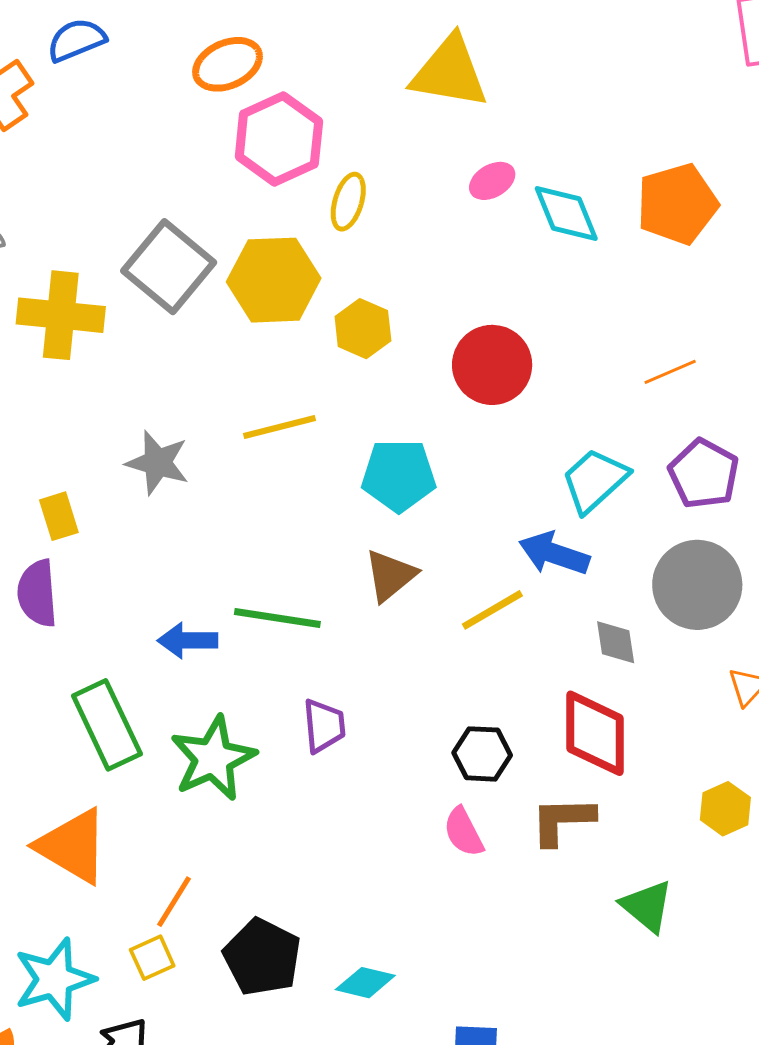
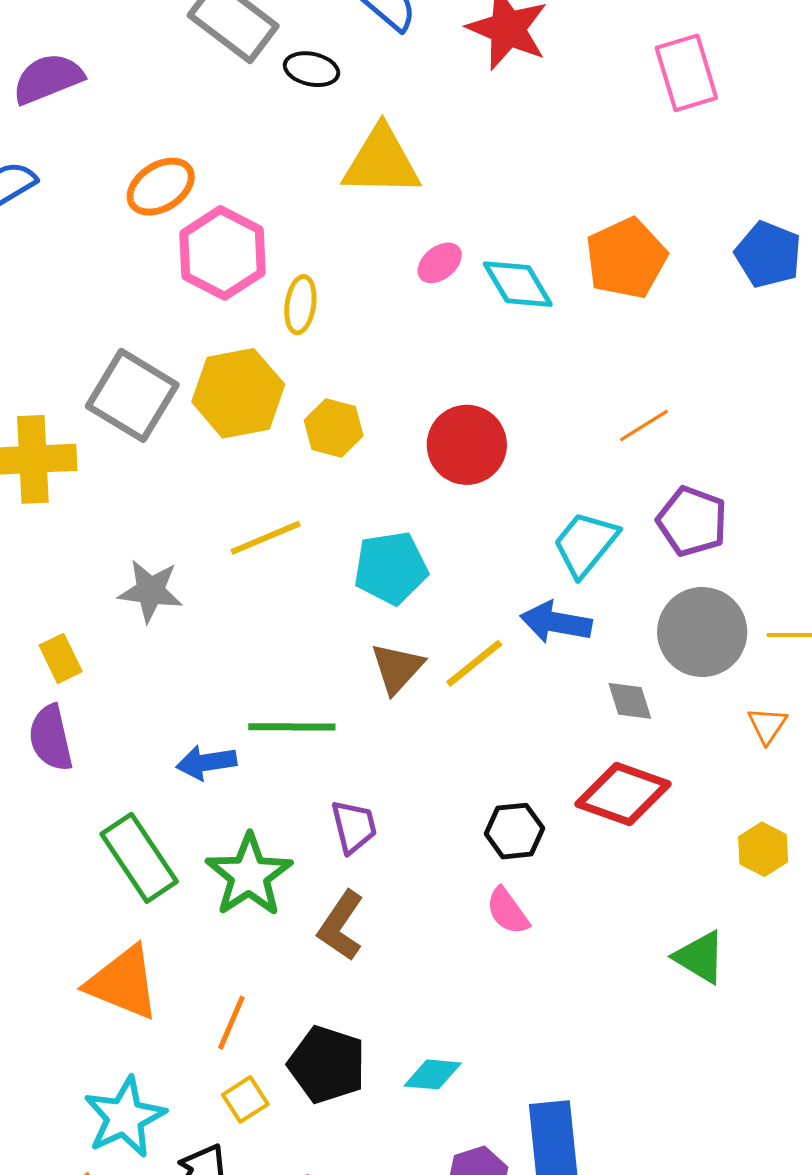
yellow line: (492, 610) -> (474, 663), moved
red diamond: (595, 733) -> (623, 794), turned -62
brown L-shape: (562, 821) -> (341, 926), moved, turned -46
yellow square: (152, 958) -> (245, 1099), moved

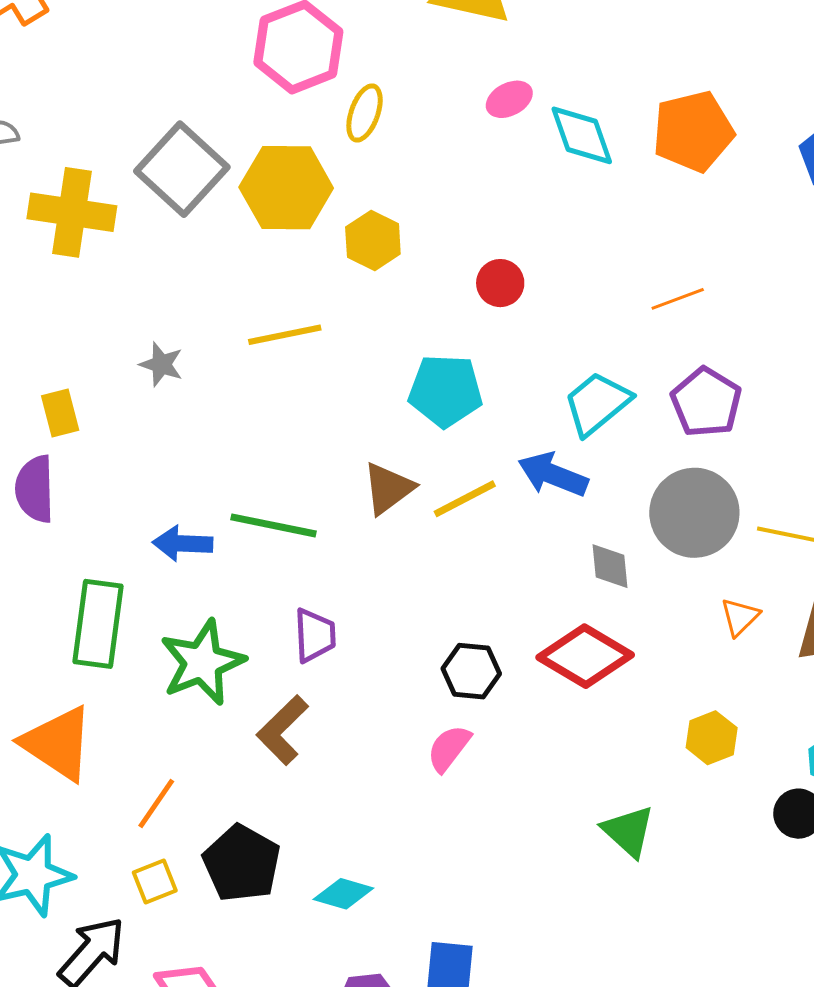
red circle: (467, 445) -> (500, 283), size x0.6
cyan pentagon: (391, 568) -> (445, 391), moved
gray star: (150, 591) -> (161, 364), size x0.7
green rectangle: (139, 858) -> (98, 624), turned 30
pink semicircle: (508, 911) -> (449, 748), turned 62

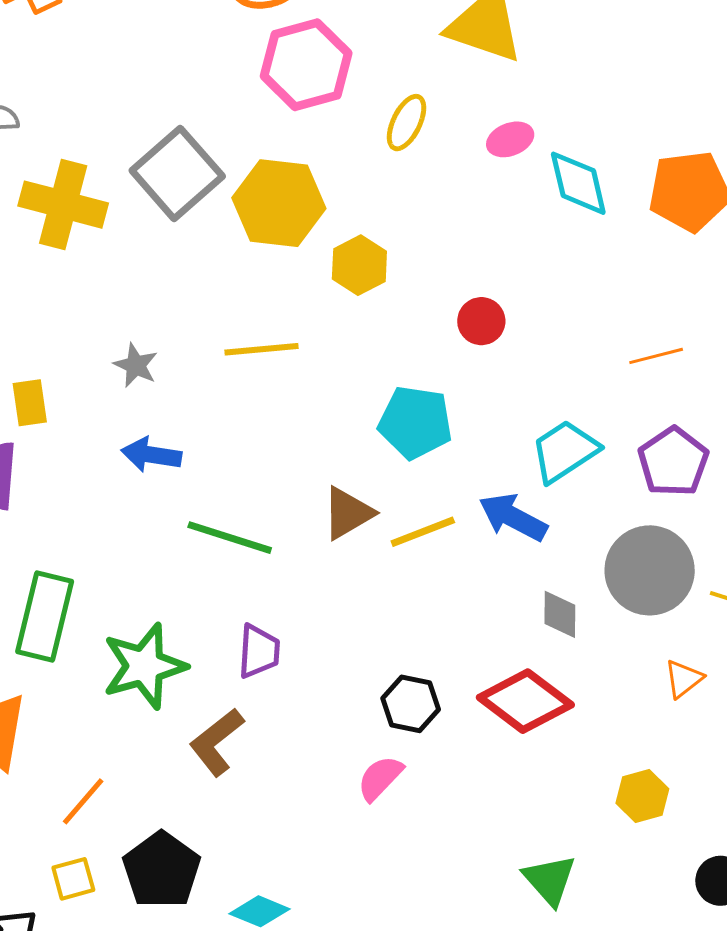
yellow ellipse: (365, 113) -> (407, 123), moved
blue arrow: (183, 543) -> (151, 455), moved

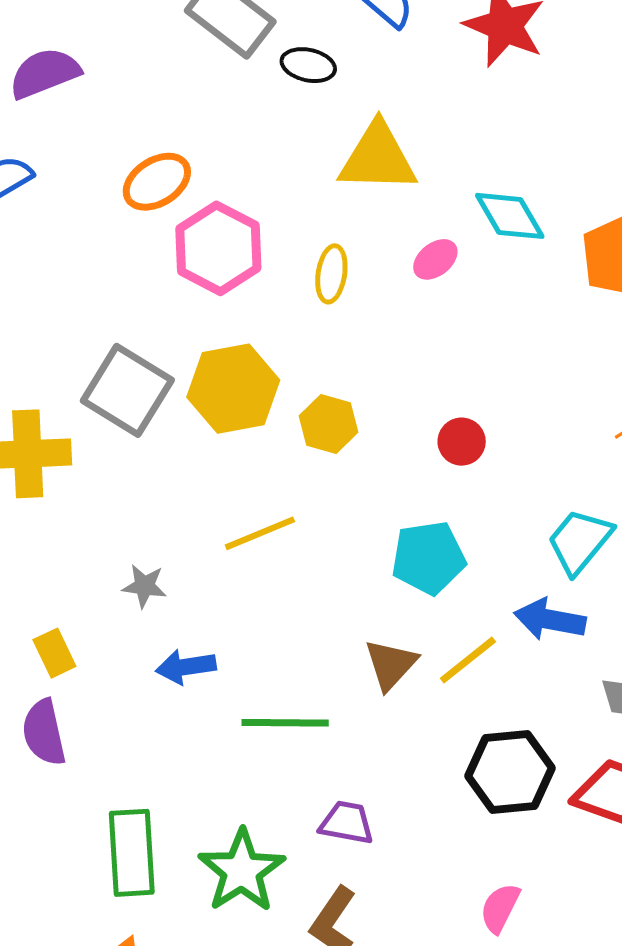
cyan diamond: (578, 183) -> (510, 216), moved
purple trapezoid: (259, 651) -> (347, 823), turned -66
black hexagon: (411, 704) -> (510, 772), moved, size x1.5

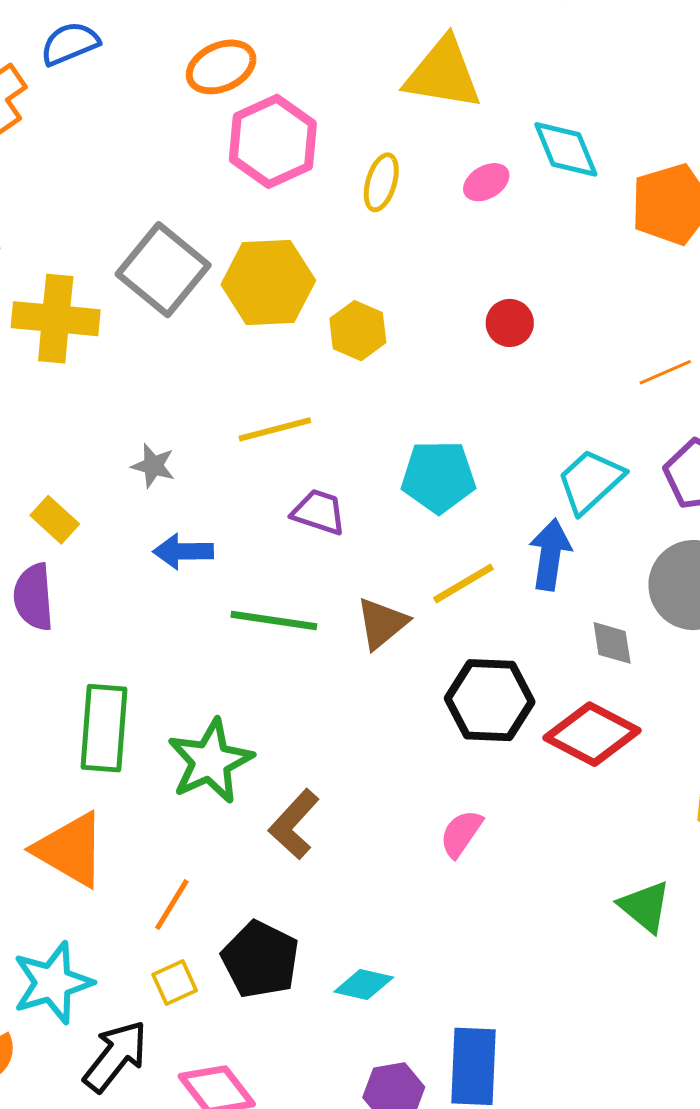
red circle: (462, 442) -> (510, 323), moved
blue arrow: (550, 619) -> (550, 555), turned 80
yellow rectangle: (54, 653) -> (55, 520), turned -30
brown triangle: (391, 664) -> (382, 623), moved
purple trapezoid: (347, 823) -> (319, 512), moved

